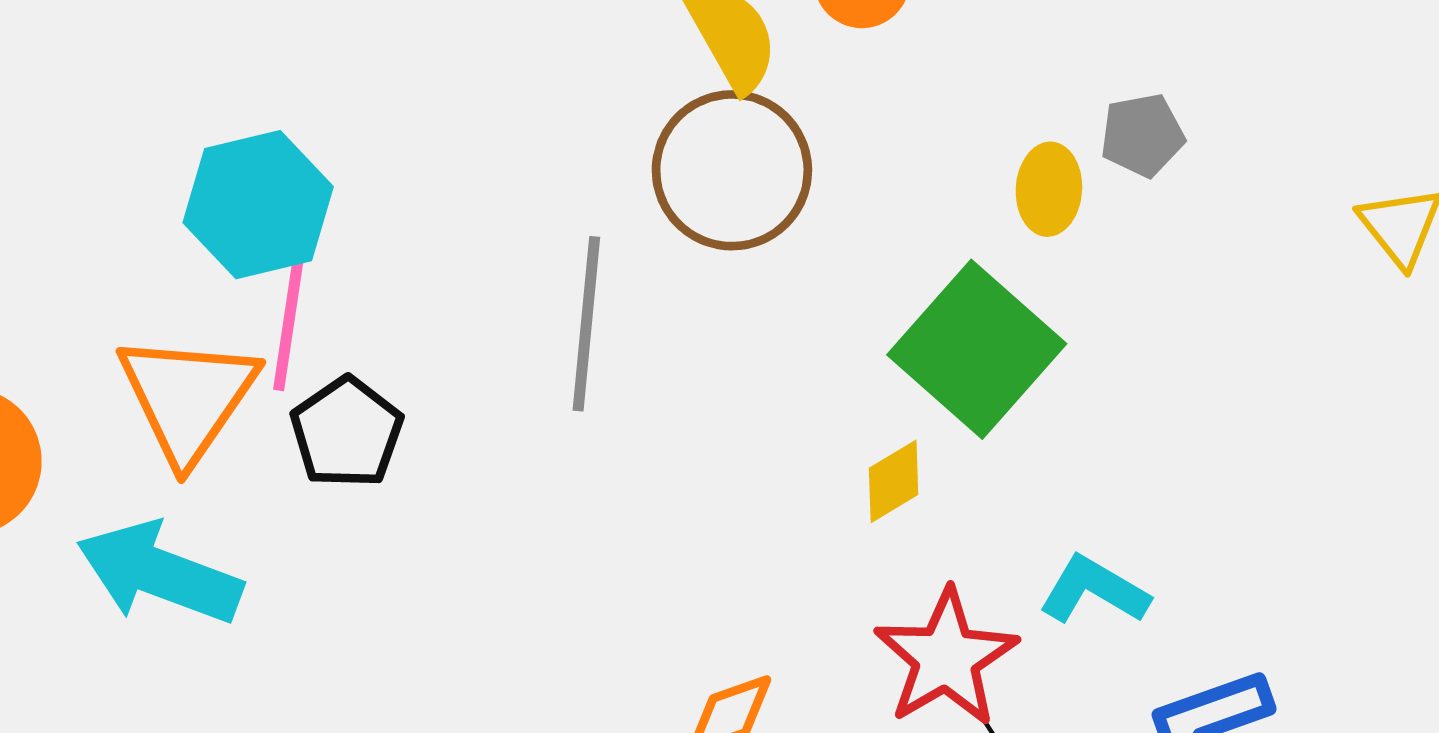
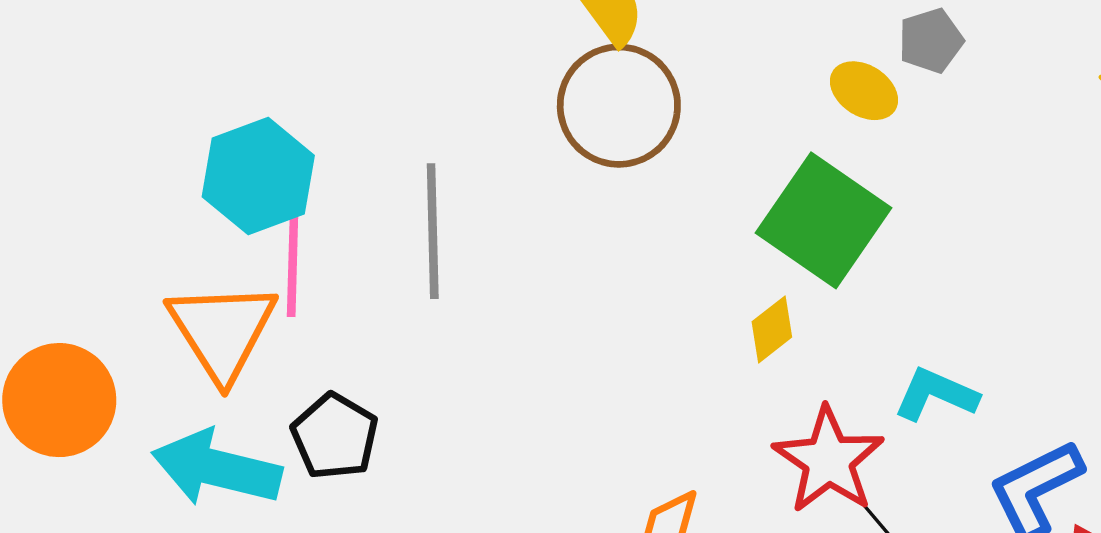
yellow ellipse: (1049, 189) -> (864, 91), turned -54
gray line: (586, 324) -> (433, 231), moved
black pentagon: (347, 432) -> (335, 436), moved

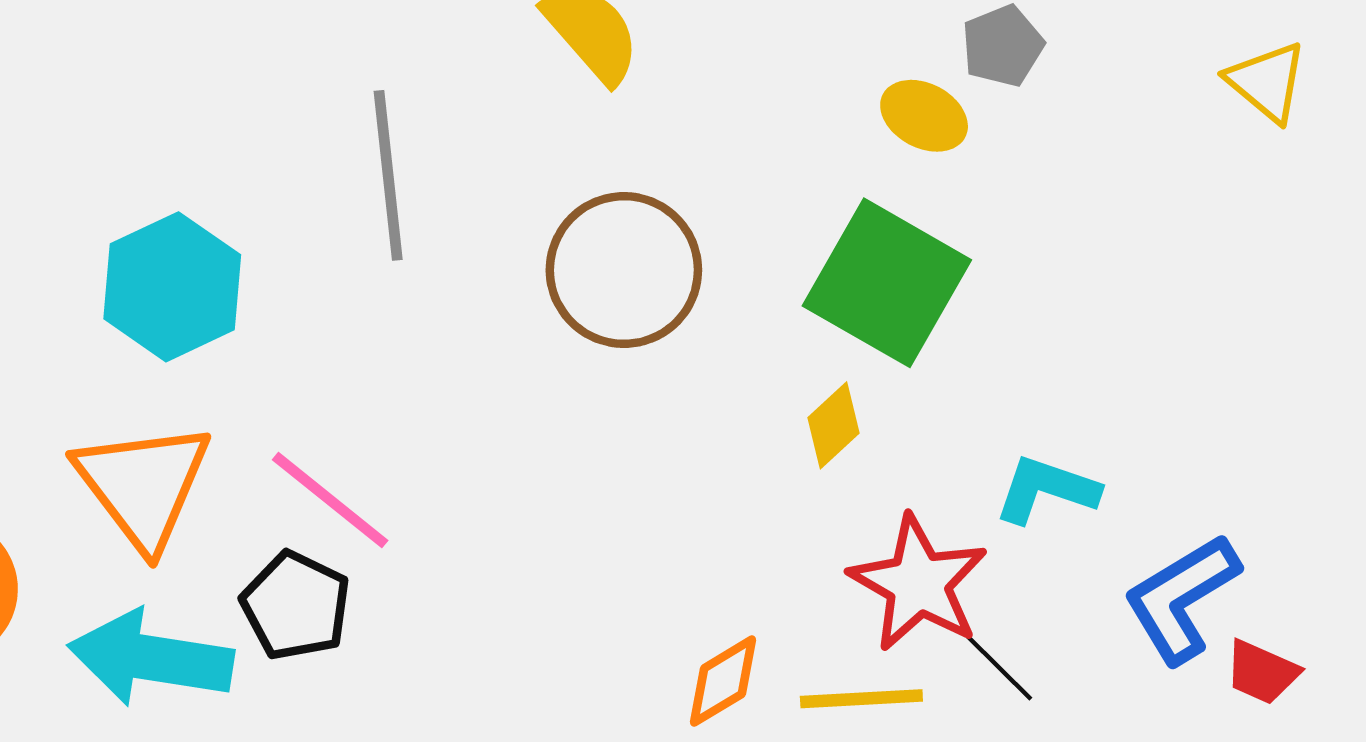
brown circle: (619, 106) -> (624, 270), moved
gray line: (433, 231) -> (388, 175), moved
pink line: (293, 261) -> (330, 500), moved, turned -48

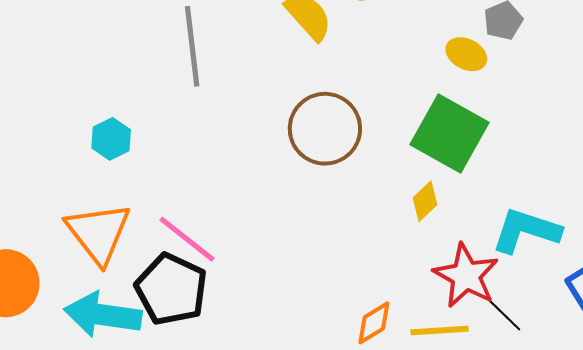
gray line: (388, 175) -> (192, 46), moved
cyan hexagon: (172, 287) -> (111, 139), size x0.6
cyan L-shape: (1046, 490) -> (526, 231), size x1.4
black pentagon: (296, 606) -> (171, 289), size x1.4

